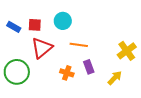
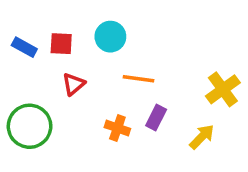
red triangle: (42, 48) -> (73, 84), size x0.6
purple rectangle: (89, 67) -> (156, 117), turned 48

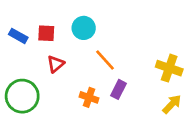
orange line: (139, 79) -> (105, 60), turned 40
yellow cross: (223, 89) -> (169, 68), turned -35
yellow arrow: (202, 137) -> (172, 104), moved

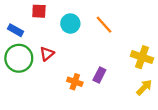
red square: (46, 33) -> (39, 11), moved
orange line: (105, 60) -> (104, 25), moved
green circle: (22, 96) -> (19, 58), moved

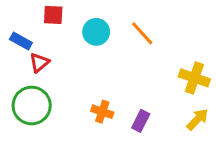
red triangle: (47, 54) -> (39, 63), moved
green circle: (19, 58) -> (32, 106), moved
purple rectangle: (99, 75) -> (141, 121), moved

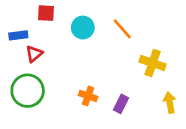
blue rectangle: (21, 41) -> (18, 35), turned -36
yellow cross: (194, 78) -> (153, 63), moved
yellow arrow: (197, 119) -> (170, 103), turned -54

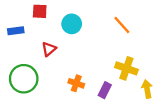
orange line: (122, 29) -> (122, 25), moved
red triangle: (34, 54) -> (49, 49), moved
yellow cross: (153, 63) -> (126, 68), moved

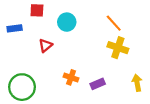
yellow cross: (126, 68) -> (118, 48), moved
green circle: (24, 79) -> (22, 87), moved
purple rectangle: (105, 90) -> (98, 84), turned 40

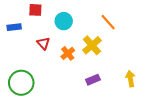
red triangle: (45, 45) -> (43, 43), turned -32
yellow cross: (118, 48) -> (92, 45), moved, turned 30
orange cross: (71, 77) -> (68, 53), moved, turned 32

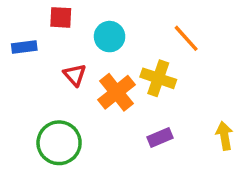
yellow cross: (92, 45) -> (158, 78), turned -30
orange cross: (68, 53) -> (116, 92), size x1.5
green circle: (21, 83) -> (59, 143), moved

